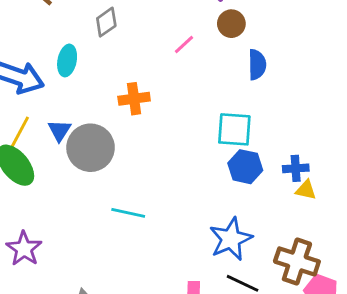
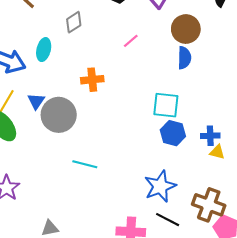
brown circle: (231, 24) -> (186, 29), moved, size x1.4

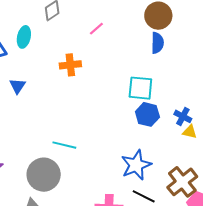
pink line: (131, 41) -> (96, 29), moved
gray circle: (59, 115) -> (44, 175), moved
blue cross: (210, 136) -> (183, 116), turned 30
brown cross: (209, 205) -> (182, 182), turned 32

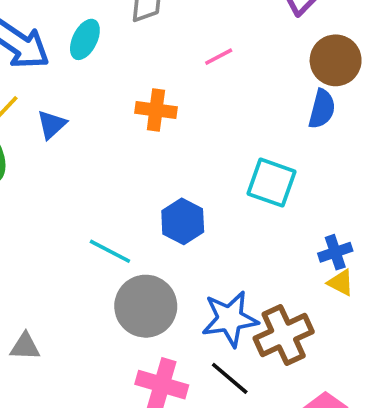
blue hexagon: (147, 114) -> (183, 221), moved
blue cross: (183, 116) -> (335, 252), turned 30
gray circle: (44, 175) -> (146, 306), moved
brown cross: (182, 182) -> (284, 335), moved

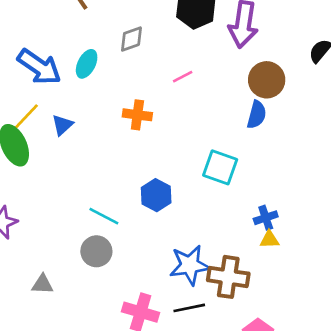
yellow triangle: (341, 283) -> (269, 240), turned -30
gray circle: (146, 306) -> (96, 251), moved, size x0.7
brown cross: (284, 335) -> (228, 277), turned 33
black line: (230, 378) -> (189, 308), turned -52

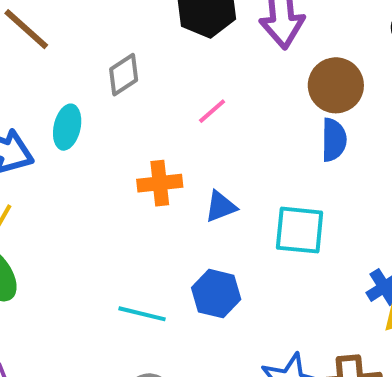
blue triangle: (62, 125) -> (221, 207), moved, turned 35
cyan line: (104, 216) -> (142, 314), moved

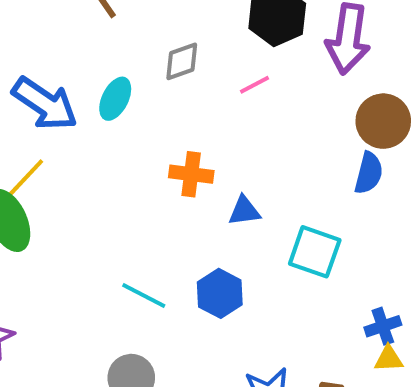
pink line: (212, 111) -> (254, 85), moved

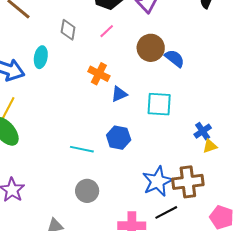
gray diamond: (182, 61) -> (68, 30), turned -45
brown circle: (383, 121) -> (151, 48), moved
blue semicircle: (369, 173) -> (175, 58), turned -50
orange cross: (191, 174) -> (99, 74), moved, turned 35

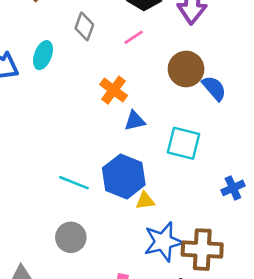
blue hexagon: (119, 138) -> (124, 176), size x1.4
yellow triangle: (210, 146) -> (145, 201), moved

